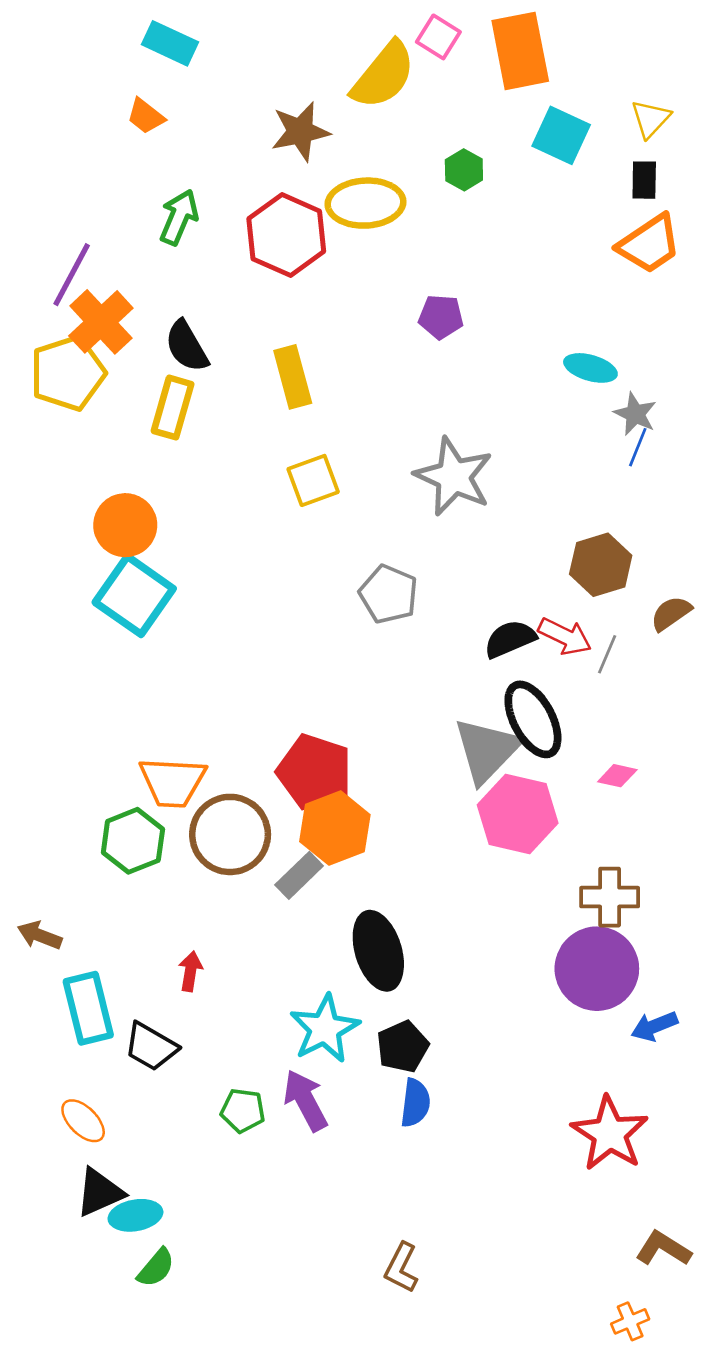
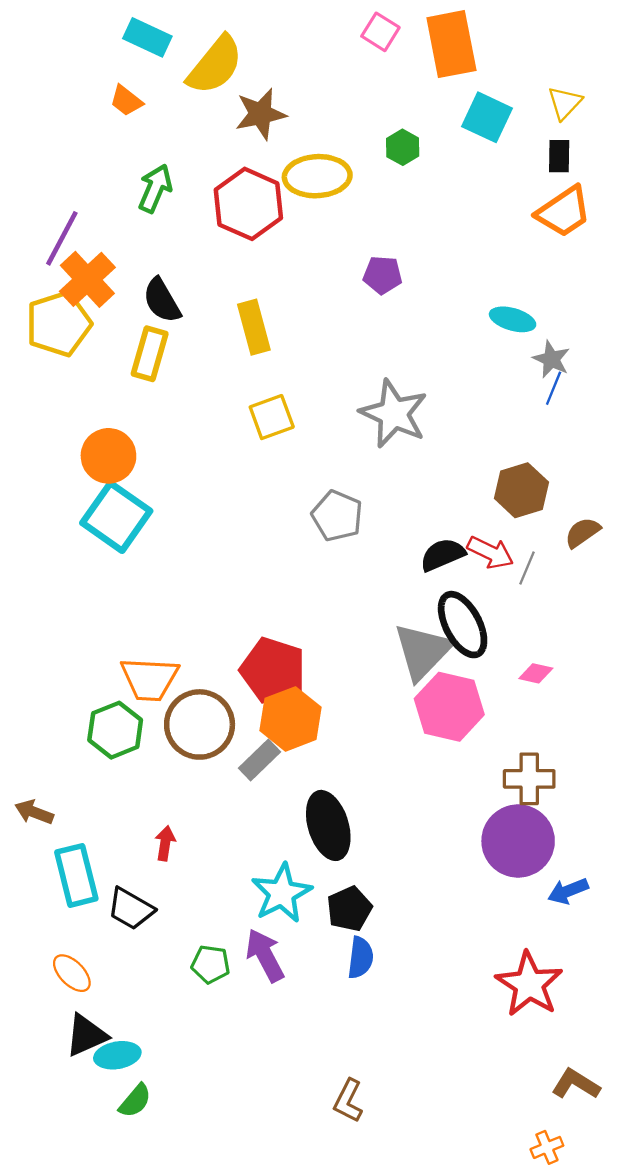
yellow semicircle: (383, 75) -> (215, 65), moved

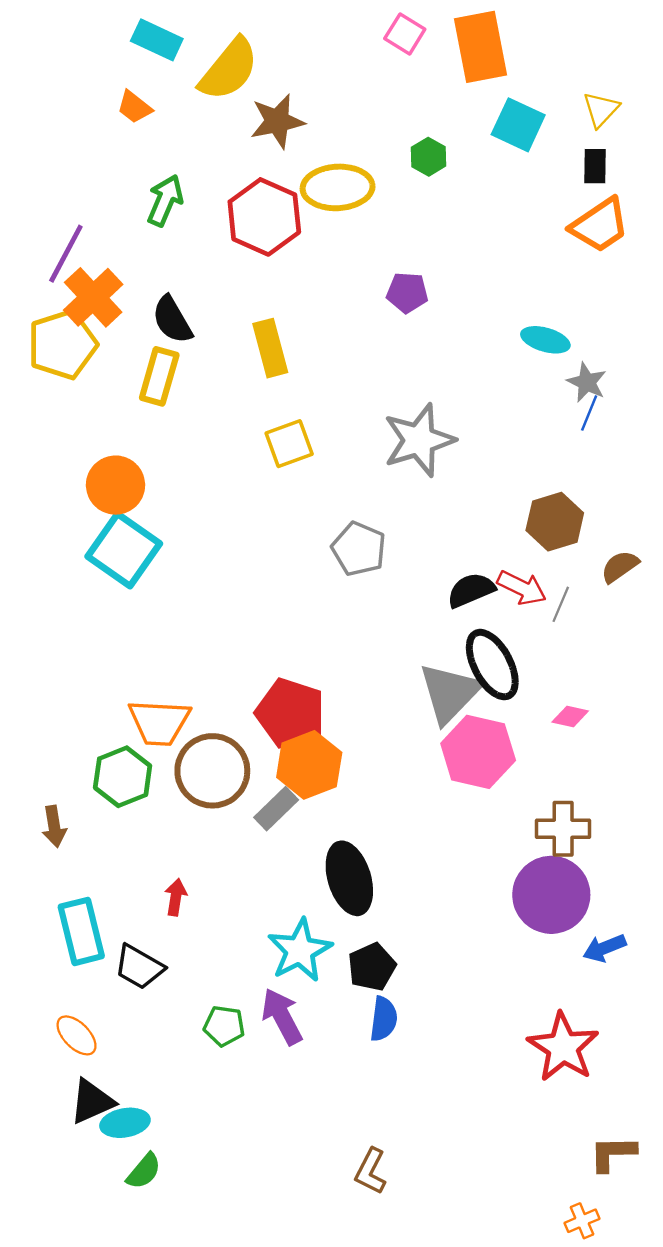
gray star: (394, 414) -> (419, 440), turned 30
brown arrow: (34, 812) -> (54, 826), moved, turned -120
brown L-shape: (576, 1084) -> (613, 1153), turned -33

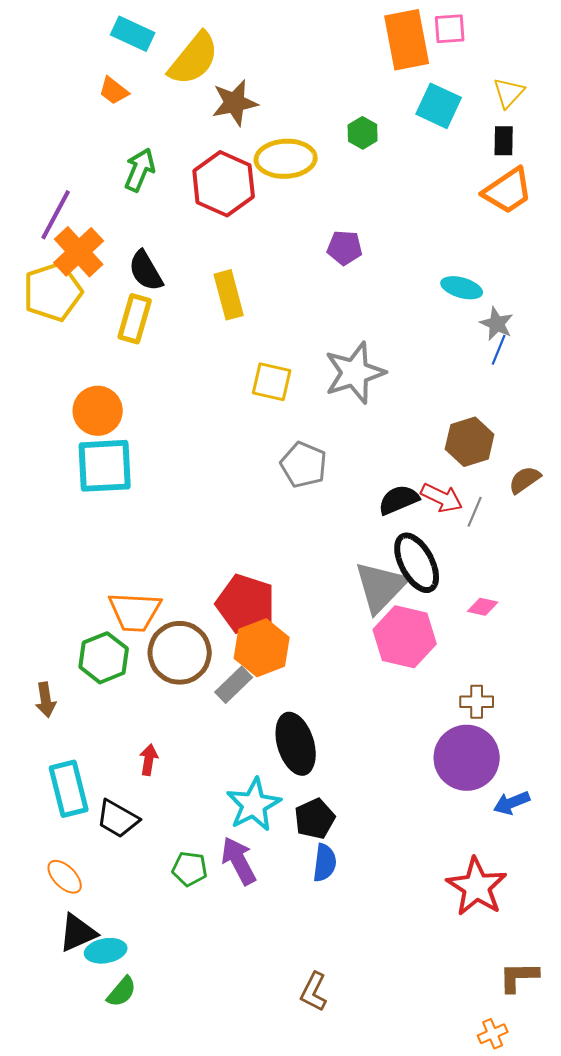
pink square: (405, 34) -> (450, 29), moved, turned -36
yellow square: (289, 444) -> (272, 382), moved, turned 33
cyan square: (124, 550) -> (105, 466), turned -38
brown cross: (563, 829) -> (477, 702), size x0.7

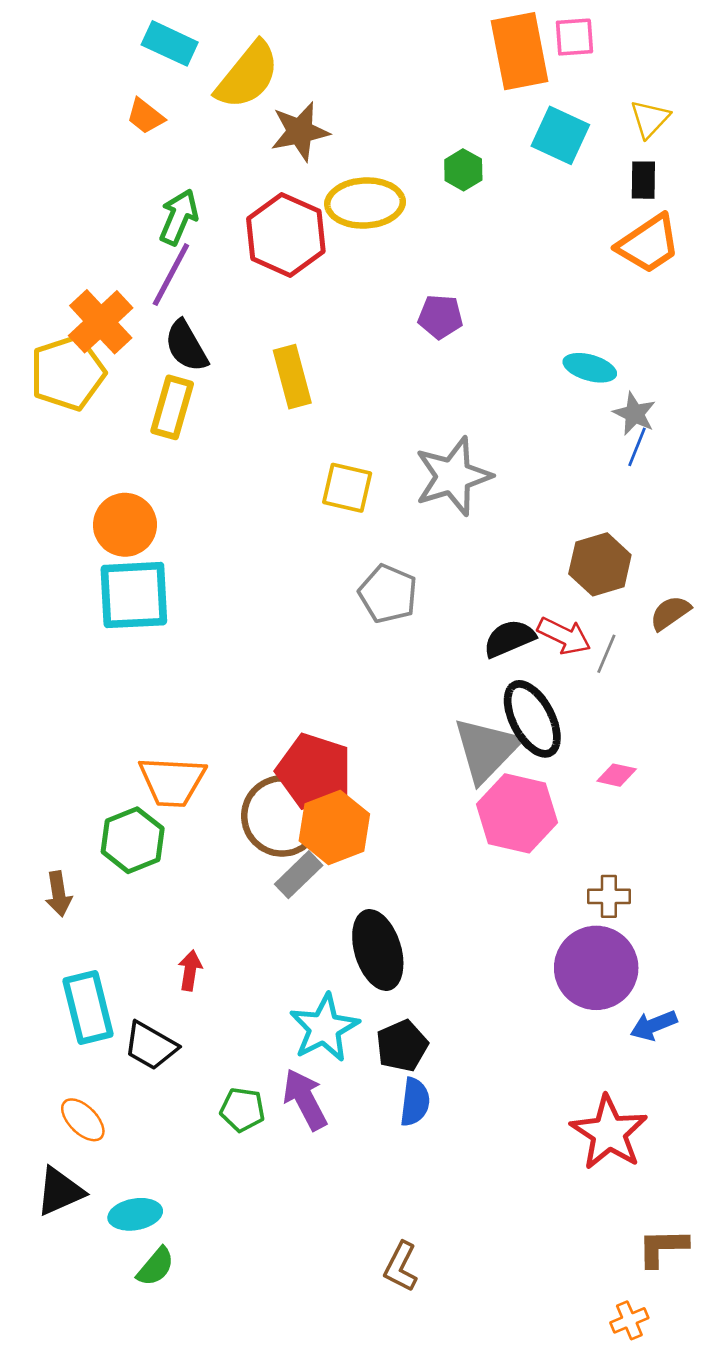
purple line: (56, 215) -> (171, 275), moved
brown circle: (180, 653) -> (282, 816), moved
black triangle: (78, 933) -> (60, 1191), moved

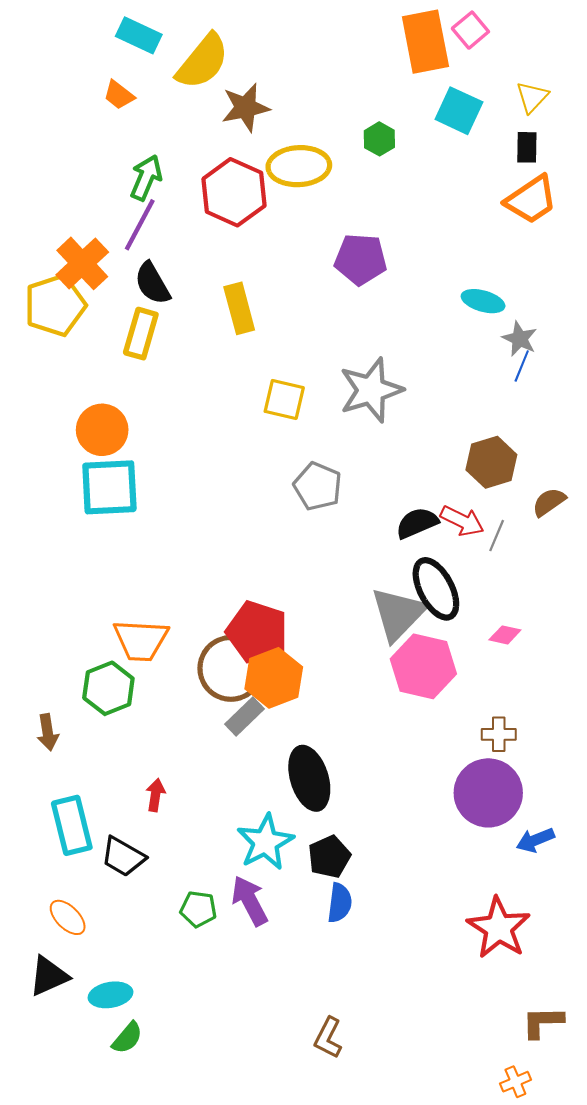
pink square: (574, 37) -> (470, 30), turned -36
purple pentagon: (440, 317) -> (361, 259), size x1.4

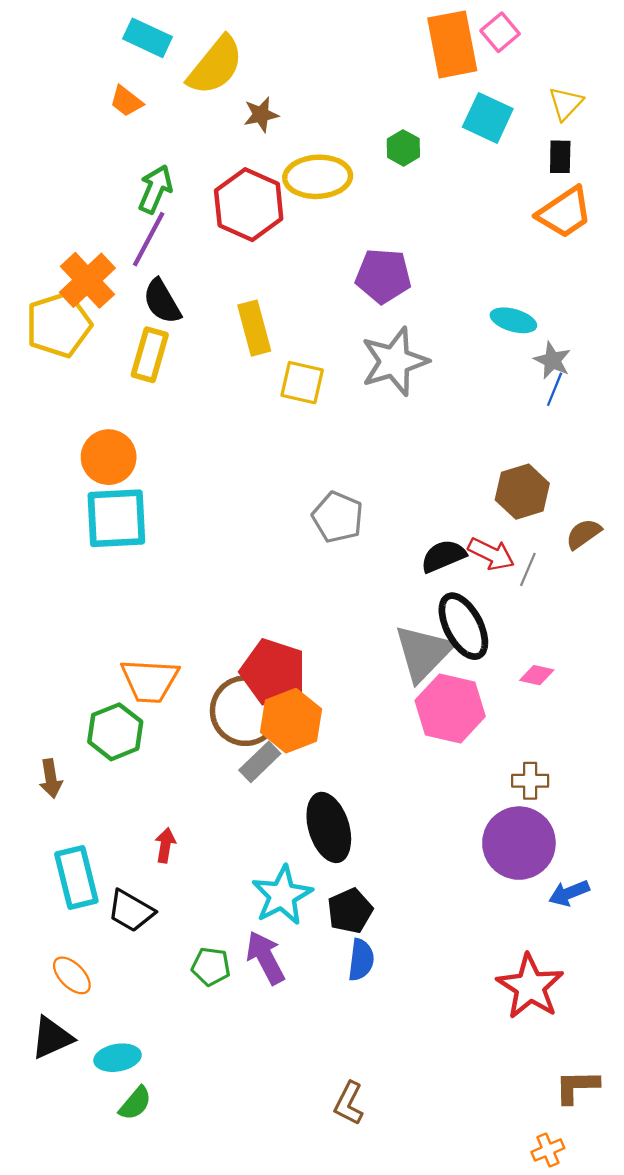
brown star: (245, 108) -> (261, 115), size x0.7
gray star: (371, 390) -> (394, 361), moved
yellow square: (284, 399) -> (302, 383), moved

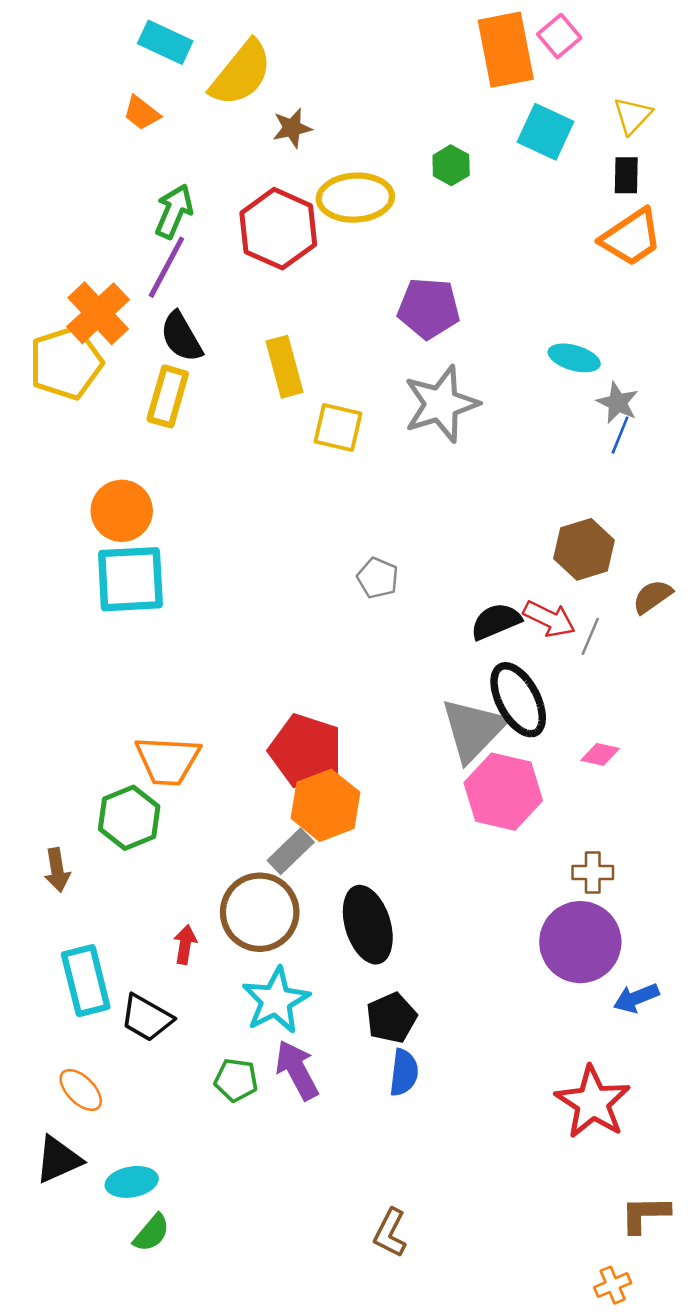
gray pentagon: (338, 517) -> (378, 578), size x0.7
brown circle: (245, 711) -> (260, 912), moved
cyan star: (282, 895) -> (276, 1000), moved

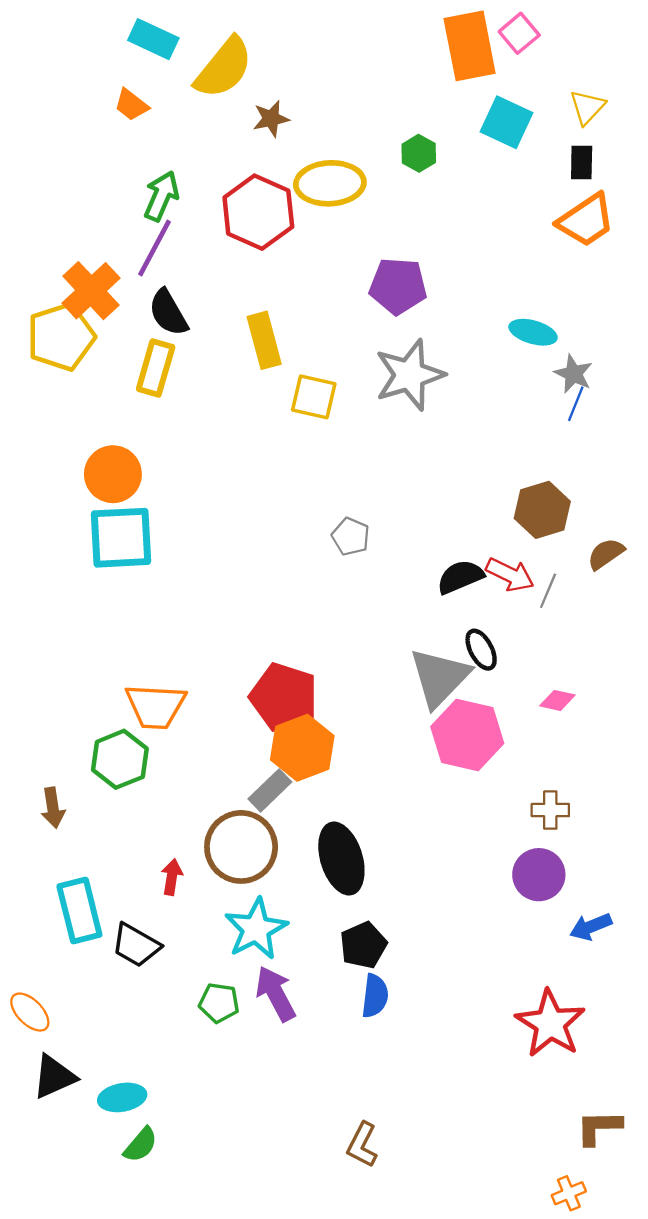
black ellipse: (518, 700) -> (481, 650), size x0.6
purple circle: (580, 942) -> (539, 875), size x0.7
orange ellipse: (81, 1090) -> (30, 1012), moved

